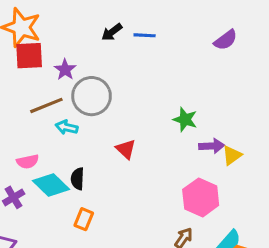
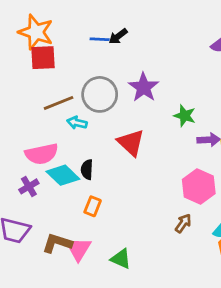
blue line: (145, 35) -> (100, 39), moved
purple star: (65, 70) -> (144, 87), moved, size x1.5
red triangle: (126, 149) -> (131, 143), size x1.5
pink semicircle: (28, 162) -> (42, 154), size x1.6

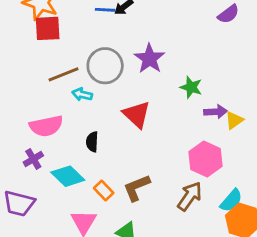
cyan diamond: (63, 175) -> (68, 176), moved
orange rectangle: (93, 206) -> (104, 191), moved, turned -66
brown arrow: (183, 223) -> (190, 196), size x1.5
brown L-shape: (57, 243) -> (137, 188), moved, turned -40

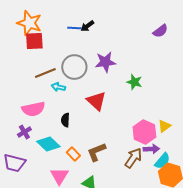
purple star: (150, 59) -> (105, 62), turned 30
purple arrow: (216, 112) -> (151, 149), moved
yellow triangle: (234, 120) -> (164, 126), moved

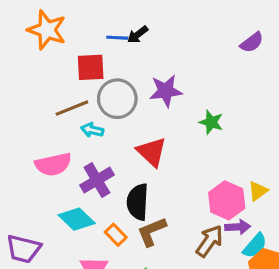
red square: (34, 41) -> (91, 67), moved
black semicircle: (65, 120) -> (138, 202), moved, size x1.6
purple cross: (24, 132) -> (97, 180), moved, size x1.5

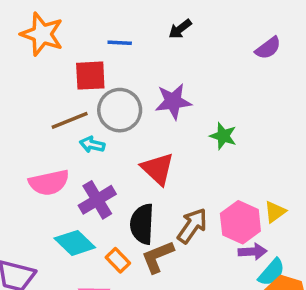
black arrow: (138, 35) -> (180, 29), moved
brown arrow: (210, 241) -> (192, 226), moved

